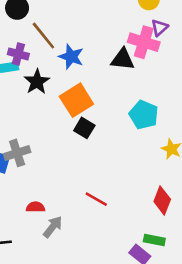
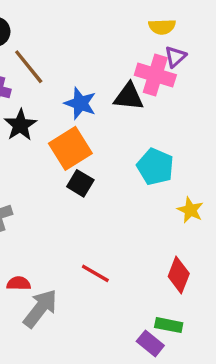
blue star: (71, 57) -> (80, 103), moved
gray arrow: (53, 227) -> (40, 308), size x1.4

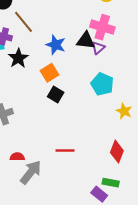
purple triangle: (175, 57) -> (98, 48), moved
orange square: (70, 148) -> (49, 73), size x0.7
red line: (95, 273) -> (65, 150), turned -30

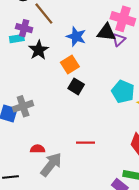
cyan pentagon: (102, 84) -> (123, 92), moved

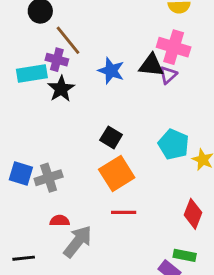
purple cross: (24, 28) -> (57, 60), moved
cyan rectangle: (17, 39) -> (32, 74), size x1.5
orange square: (70, 65) -> (117, 174), moved, size x1.4
gray cross: (23, 106) -> (49, 178), moved

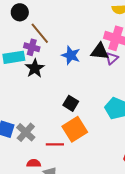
gray cross: (49, 178) -> (26, 132), turned -30
red line: (124, 212) -> (55, 144), moved

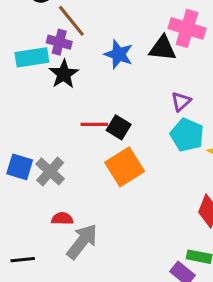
purple triangle: (112, 58) -> (181, 101), moved
red line: (55, 144) -> (94, 124), moved

